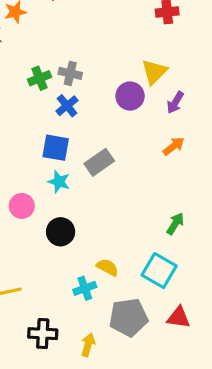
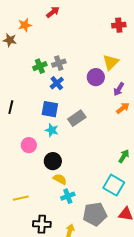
gray cross: (70, 73) -> (59, 63), turned -32
purple arrow: (175, 102) -> (119, 89), moved
yellow semicircle: (107, 267) -> (60, 179), moved

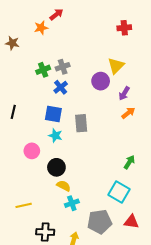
orange star: (25, 25) -> (41, 28), moved
gray rectangle: (77, 118) -> (81, 123), turned -60

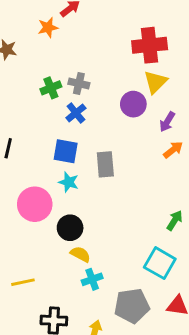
red cross: (124, 28) -> (150, 45), moved, size x1.6
gray cross: (63, 67) -> (79, 83), turned 32
pink circle: (32, 151) -> (35, 204), size x1.5

